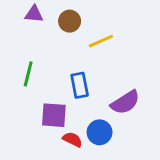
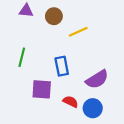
blue circle: (100, 132) -> (93, 108), moved
red semicircle: (72, 139) -> (71, 102), moved

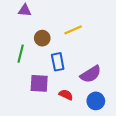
brown circle: (54, 16) -> (42, 38), moved
blue circle: (93, 108) -> (96, 101), moved

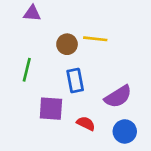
yellow line: (73, 30) -> (95, 39), turned 30
brown circle: (42, 38) -> (67, 44), moved

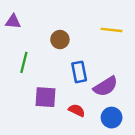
purple triangle: (32, 13) -> (13, 22), moved
yellow line: (95, 39) -> (112, 30), moved
blue rectangle: (75, 80) -> (79, 72), moved

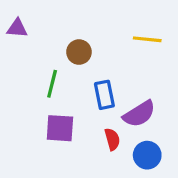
green line: (24, 62) -> (52, 84), moved
red semicircle: (77, 110) -> (112, 139), moved, turned 49

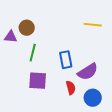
purple triangle: (17, 28) -> (11, 37), moved
brown circle: (79, 52) -> (27, 28), moved

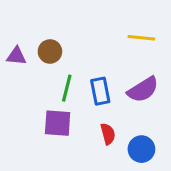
brown circle: (27, 28) -> (50, 51), moved
green line: (33, 53) -> (67, 88), moved
purple semicircle: (88, 72) -> (143, 90), moved

